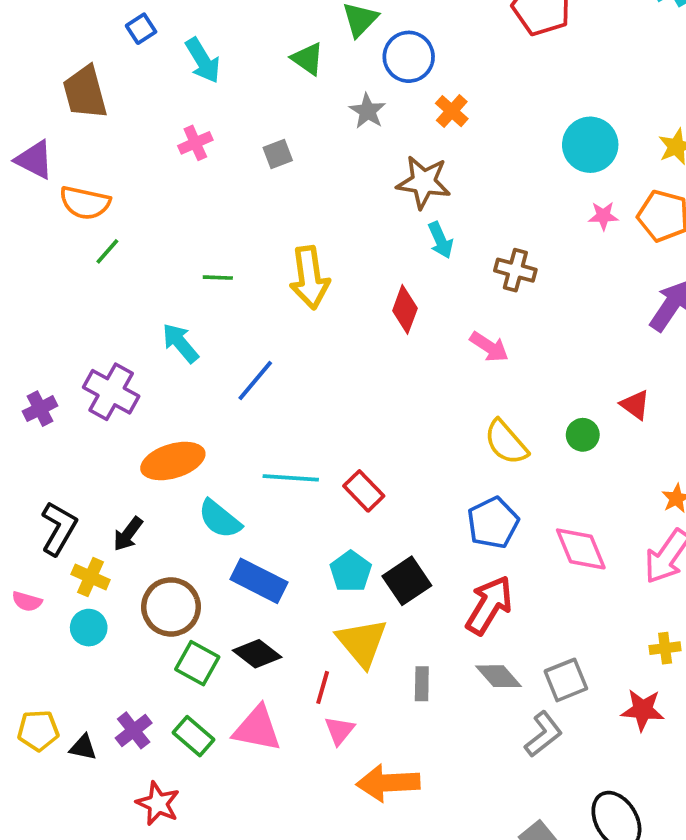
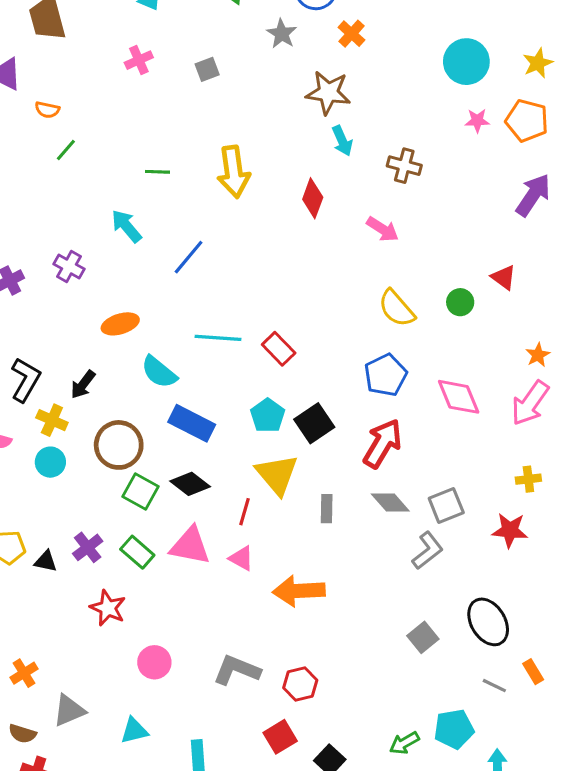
orange semicircle: (85, 203) -> (47, 110), size x0.6
purple cross: (111, 392) -> (69, 266), size x0.7
orange ellipse: (173, 461) -> (120, 324), size x0.7
pink triangle: (339, 730) -> (241, 558), moved, turned -40

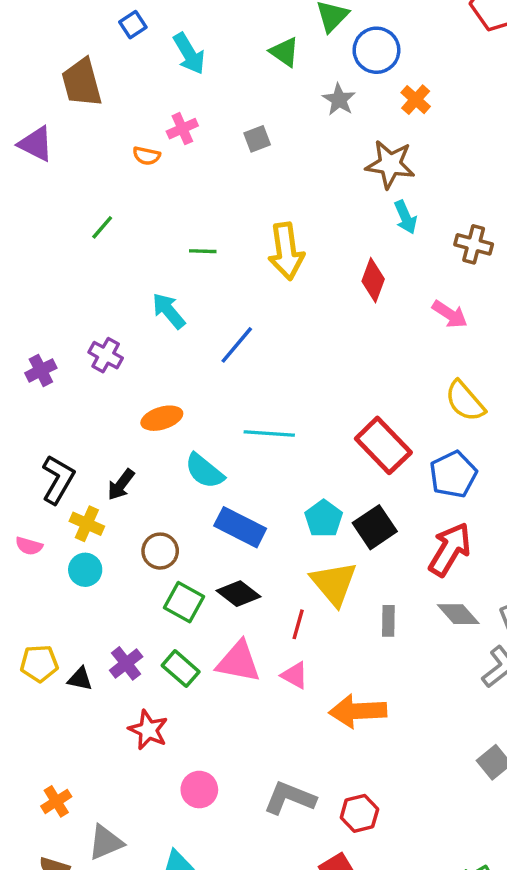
orange semicircle: (47, 110) -> (147, 156), moved
red rectangle: (279, 349) -> (383, 445), moved, size x1.5
brown circle: (119, 445) -> (160, 551), size x0.7

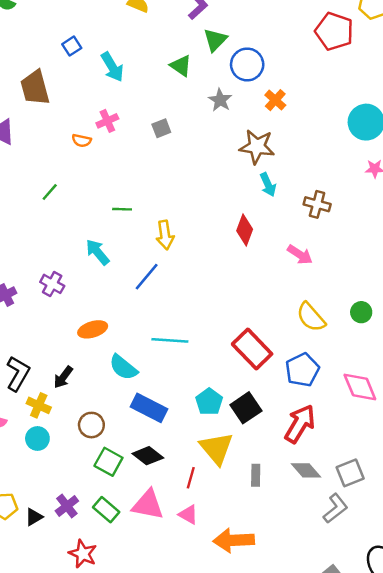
yellow arrow: (286, 251) -> (165, 235), moved, size x0.7
black triangle: (80, 679) -> (34, 517), turned -42

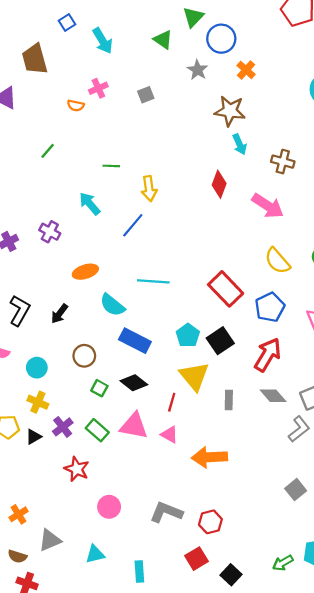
pink arrow: (300, 255) -> (268, 206), size x1.4
yellow cross: (39, 405) -> (38, 402), moved
green square: (109, 462) -> (99, 388), size x0.7

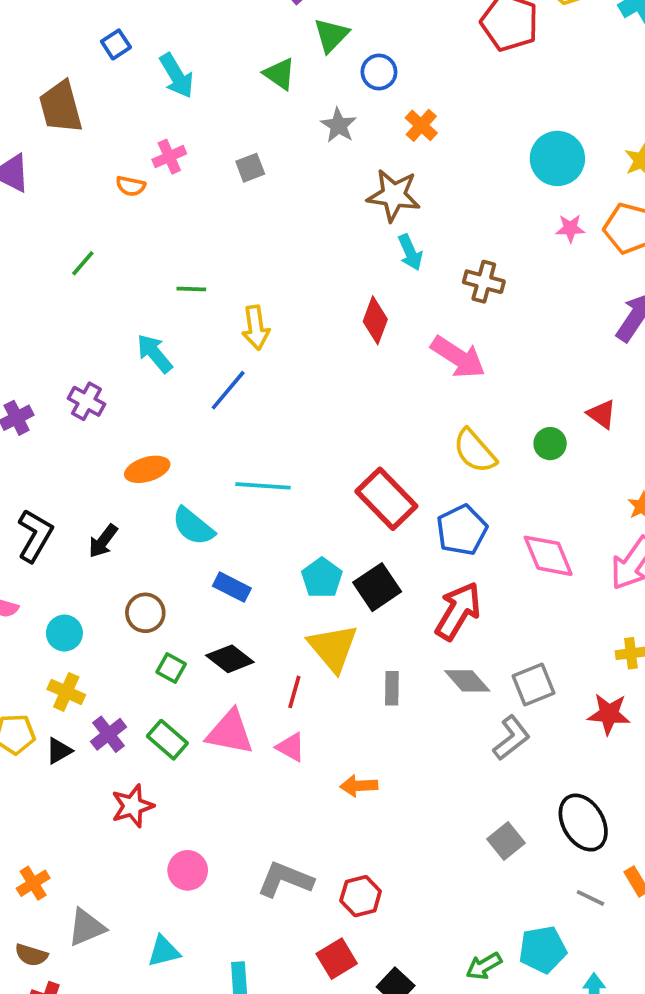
blue circle: (221, 39) -> (379, 72), size x0.7
blue rectangle: (135, 341) -> (232, 587), size x0.7
orange arrow: (209, 457) -> (359, 786), size x0.6
red star: (77, 469) -> (132, 806), turned 30

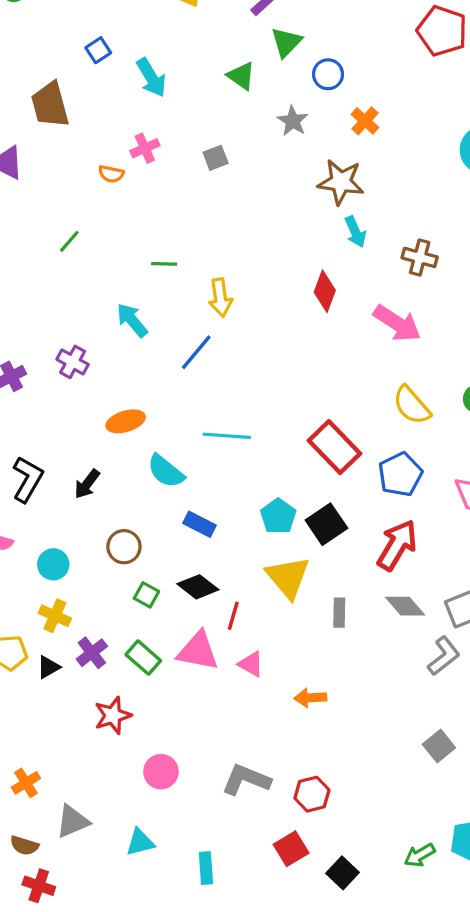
red line: (294, 692) -> (233, 616), moved

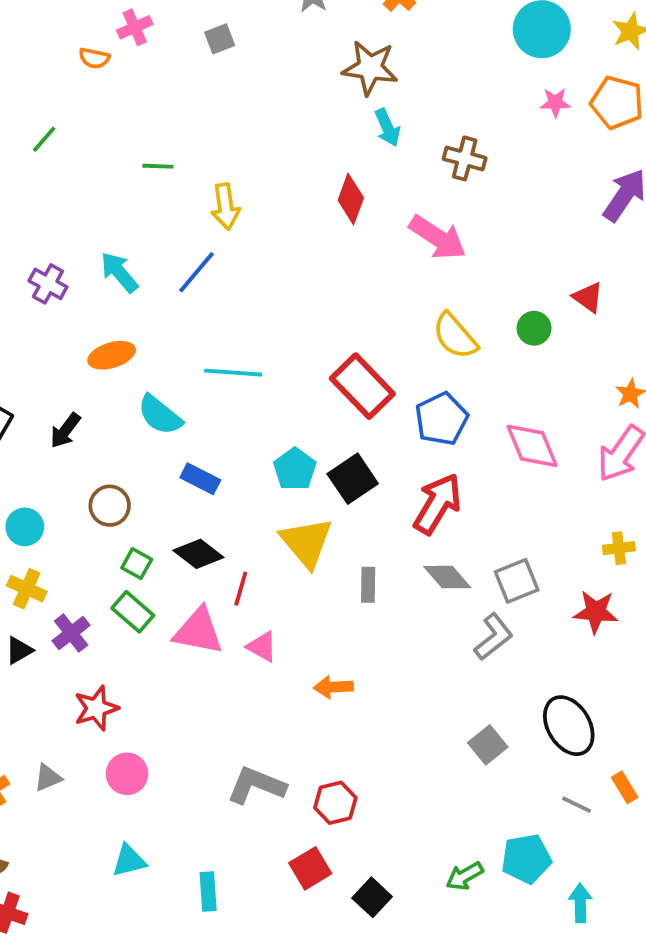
cyan arrow: (132, 320) -> (119, 272), moved
green rectangle: (143, 658) -> (133, 612), moved
pink circle: (161, 772) -> (127, 774), moved
gray triangle: (73, 821) -> (48, 778), moved, size x0.7

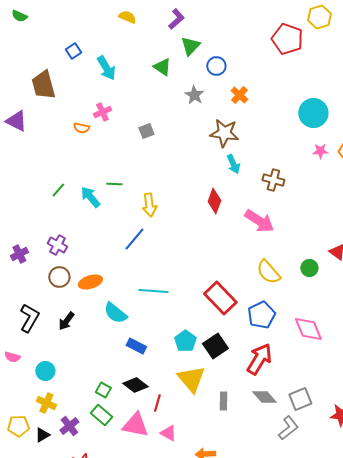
gray square: (220, 39) -> (146, 131), moved
green line: (44, 139) -> (58, 190), moved
cyan arrow: (119, 272) -> (90, 197), moved
brown circle: (110, 506) -> (59, 277), moved

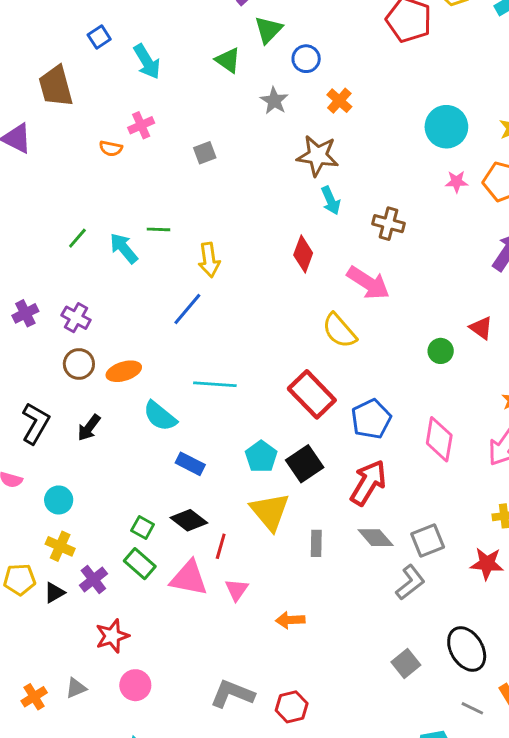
purple cross: (19, 254) -> (25, 313), moved
yellow semicircle: (268, 272) -> (339, 331), moved
pink diamond: (308, 329) -> (439, 439), turned 32
pink triangle: (168, 433) -> (237, 590), turned 36

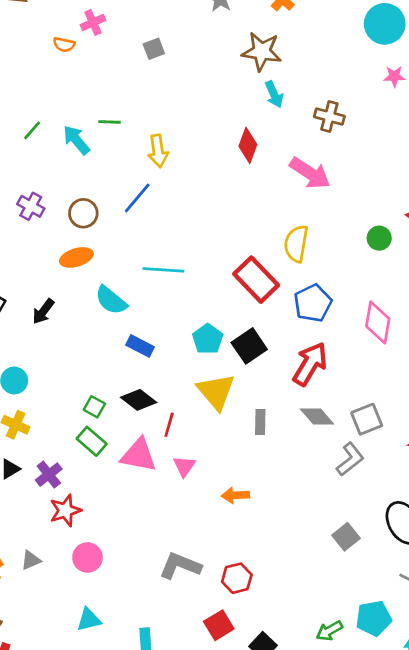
yellow semicircle: (339, 331) -> (296, 244), moved, turned 51
brown circle: (79, 364) -> (83, 213), moved
purple cross: (93, 580) -> (49, 475), moved

